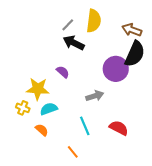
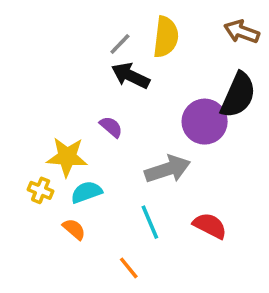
brown arrow: (132, 30) -> (242, 32), moved
gray arrow: (95, 96) -> (168, 169), size x1.4

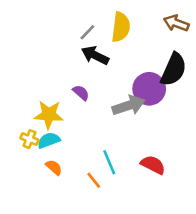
gray arrow: (168, 169) -> (129, 106), moved
cyan semicircle: (86, 192) -> (49, 140), moved
orange line: (129, 268) -> (94, 180), moved

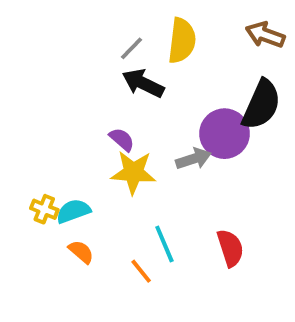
gray arrow: (129, 106) -> (193, 159), size x0.7
yellow star: (49, 115) -> (133, 172), moved
red semicircle: (153, 165) -> (230, 248), turned 45

